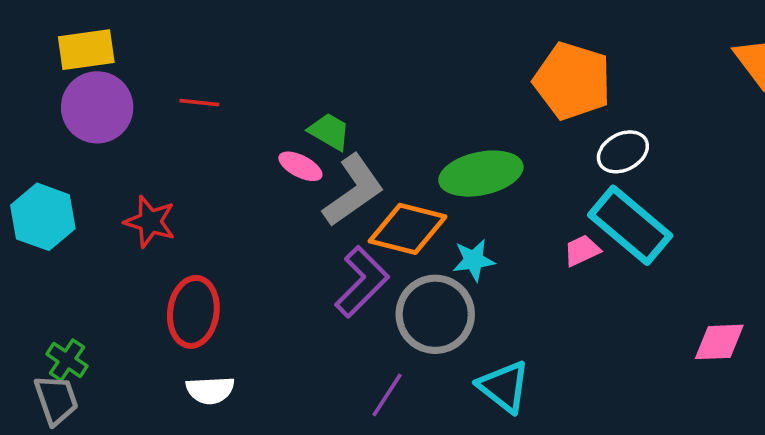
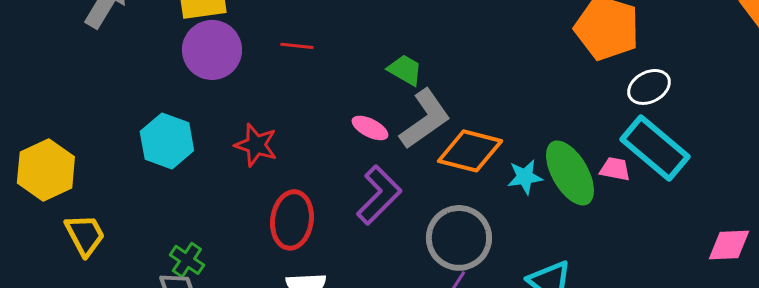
pink ellipse: (300, 166) -> (370, 128), moved
green ellipse: (481, 174) -> (570, 173), moved, turned 72
pink trapezoid: (582, 251) -> (615, 169), turned 36
purple L-shape: (362, 282) -> (379, 195), moved
gray circle: (435, 314) -> (459, 238), moved

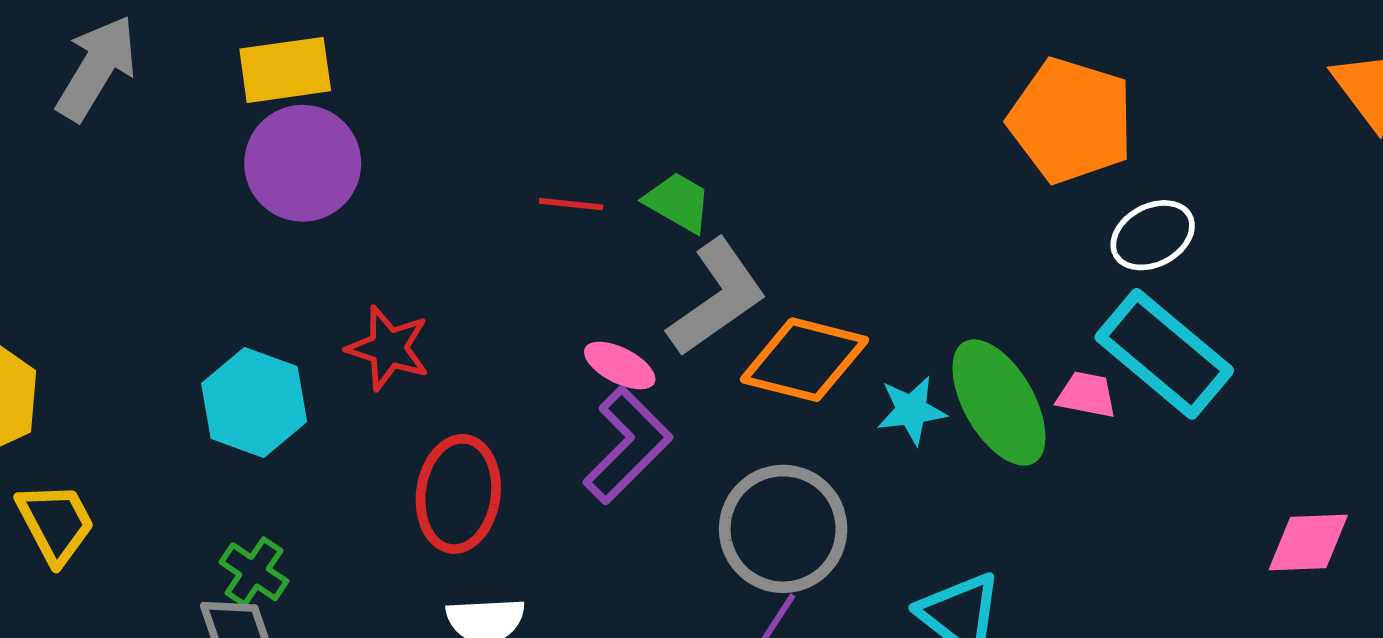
red line: (297, 46) -> (571, 204), moved
pink ellipse: (370, 128) -> (620, 366), moved
cyan hexagon: (167, 141) -> (254, 402), moved

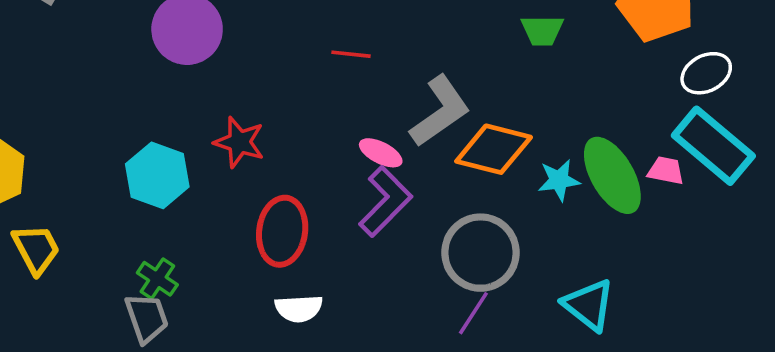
green trapezoid: (678, 202) -> (542, 30), moved, turned 150

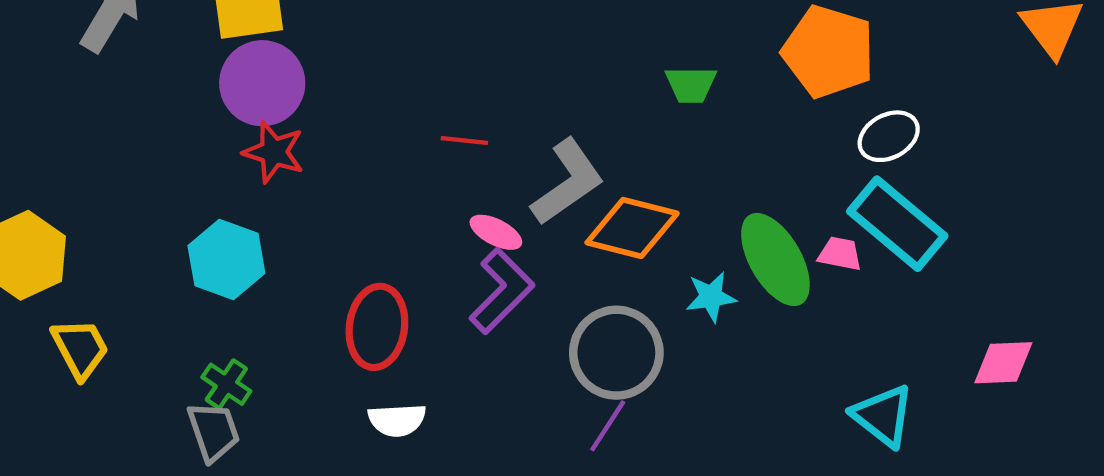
red line: (351, 54) -> (464, 141), moved
red star: (239, 142) -> (274, 152), moved
cyan star: (559, 180) -> (711, 297), moved
cyan triangle: (589, 305) -> (883, 416), moved

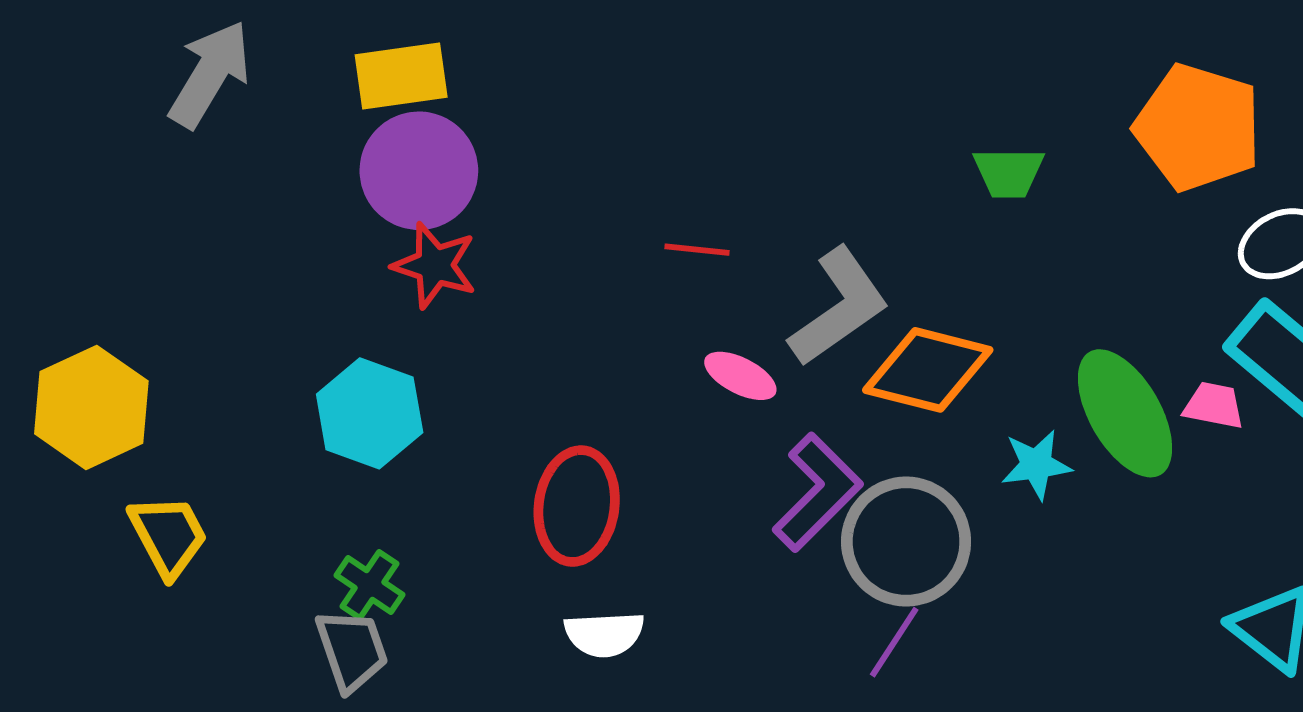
purple L-shape: (502, 291) -> (817, 492), moved

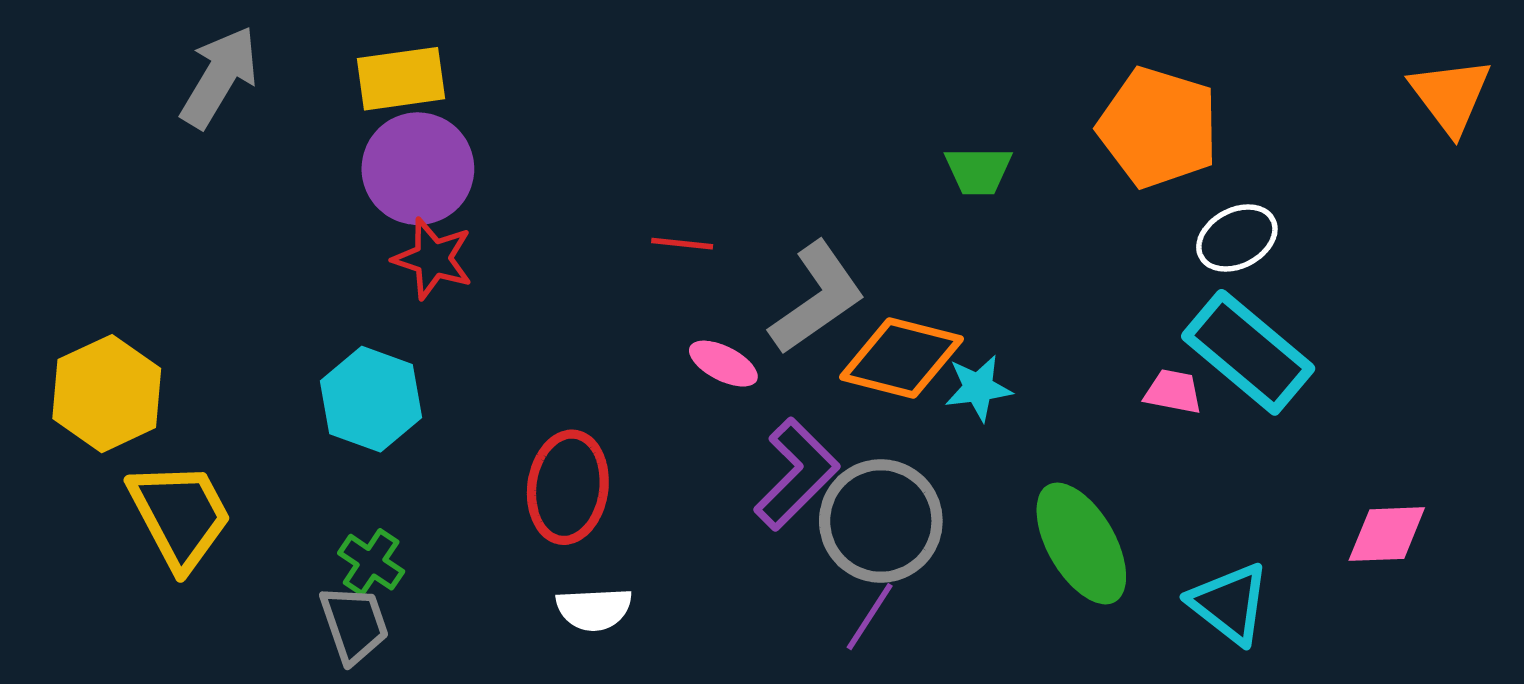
green ellipse: (1125, 413) -> (1081, 543), moved
cyan star: (1036, 465) -> (978, 388), moved
yellow trapezoid: (168, 536) -> (180, 515), size x1.4

